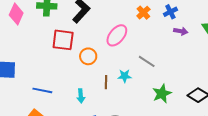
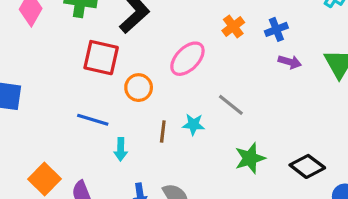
blue line: (42, 90) -> (93, 120), moved

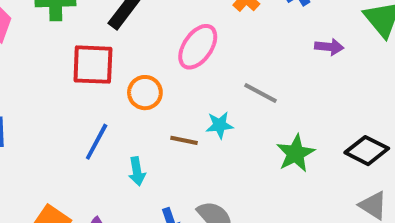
purple arrow: (290, 62) -> (329, 47), moved
blue line: (93, 120) -> (97, 142), turned -68
brown line: (163, 132) -> (184, 140), turned -75

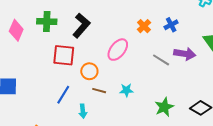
purple arrow: (329, 47) -> (185, 54), size x1.5
gray line: (260, 93) -> (161, 60), moved
brown line: (184, 140) -> (99, 91), moved

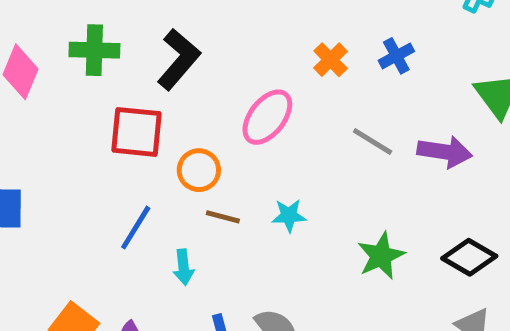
purple arrow: (185, 54) -> (445, 152), moved

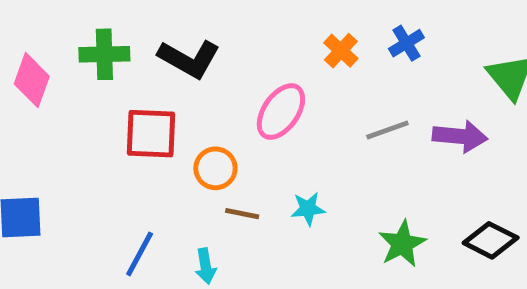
black L-shape: (179, 59) -> (189, 59), turned 82
gray line: (373, 141) -> (387, 130), turned -48
blue line: (136, 228) -> (140, 254), moved

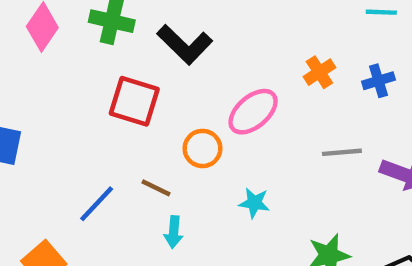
orange circle: (215, 168) -> (202, 148), moved
brown line: (242, 214) -> (156, 188), moved
cyan arrow: (206, 266) -> (174, 232), moved

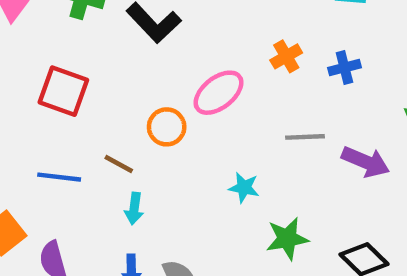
red square: (134, 101) -> (63, 91), moved
cyan star: (254, 203) -> (244, 188), moved
blue line: (97, 204) -> (59, 177), turned 51

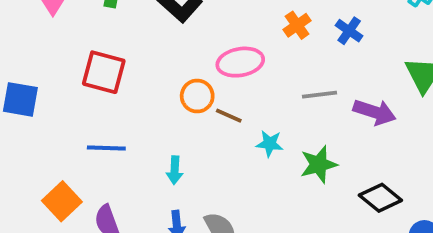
blue cross: (344, 68) -> (349, 31), turned -36
pink ellipse: (218, 93) -> (240, 62), turned 33
brown line: (119, 164) -> (229, 116), moved
green star: (287, 239) -> (319, 164), moved

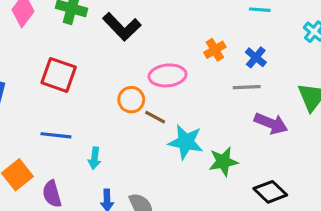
gray line: (320, 95) -> (247, 87), moved
cyan star: (270, 144) -> (186, 142), size x1.6
cyan arrow: (175, 170) -> (95, 158), moved

